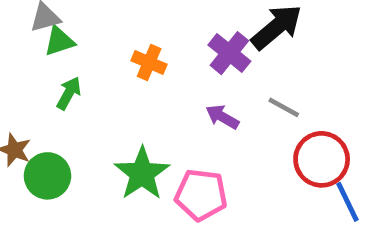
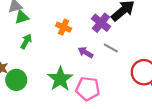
gray line: (284, 107) -> (111, 48), moved
purple arrow: (222, 117) -> (86, 52), moved

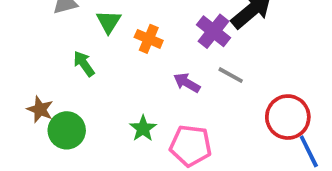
green triangle: (22, 17) -> (109, 22), moved, turned -40
green arrow: (26, 41) -> (84, 64), turned -64
green star: (60, 79) -> (143, 128), size x0.6

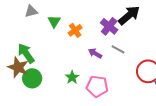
orange cross: (149, 39) -> (75, 30), turned 32
green arrow: (84, 64) -> (26, 53), moved, size x1.5
brown star: (40, 109) -> (18, 67), size x1.5

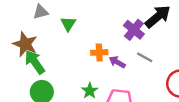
orange cross: (75, 30) -> (99, 52), moved, turned 32
brown star: (18, 67) -> (25, 44), moved

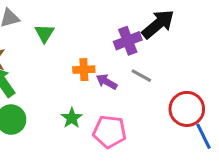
purple cross: (134, 30) -> (128, 41), turned 30

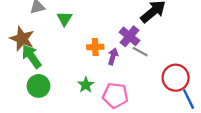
purple cross: (128, 41) -> (129, 36), moved, turned -30
purple arrow: (107, 82) -> (113, 56), turned 77

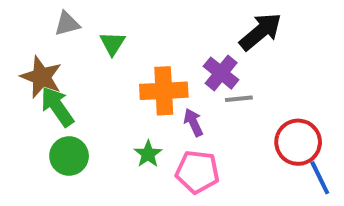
orange cross: (95, 47) -> (164, 91), size x1.6
gray line: (140, 52) -> (239, 99), turned -35
purple arrow: (113, 56) -> (193, 122), moved, turned -42

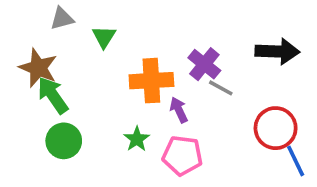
black arrow: (261, 32) -> (277, 51), moved, turned 42
gray line: (239, 99) -> (221, 88), turned 35

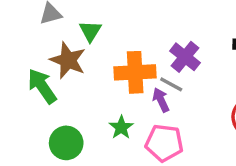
brown star: (38, 68) -> (68, 60), moved
gray line: (221, 88) -> (171, 84), moved
green circle: (64, 141) -> (66, 143), moved

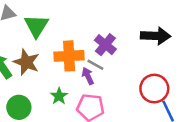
green triangle: (90, 31) -> (36, 26), size x1.5
brown star: (68, 60) -> (26, 62), moved

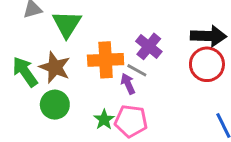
red circle: (154, 89) -> (207, 64), moved
green star: (59, 96) -> (104, 120), moved
green circle: (19, 107) -> (55, 105), moved

